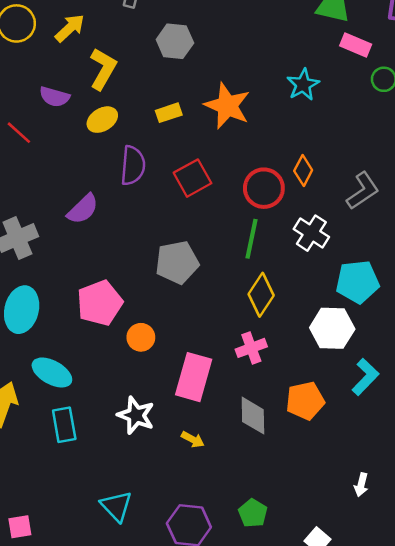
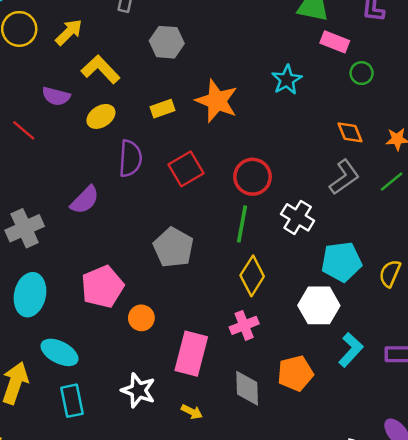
yellow L-shape: (103, 69) -> (101, 69), turned -72
orange diamond: (303, 170) -> (350, 132), moved, turned -48
gray pentagon: (177, 262) -> (173, 248), turned -30

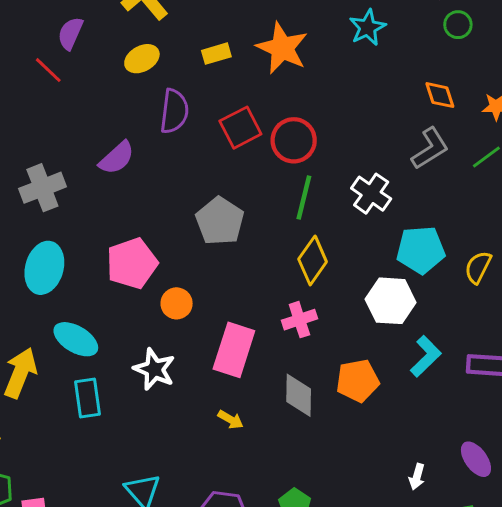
purple semicircle: (56, 96) -> (70, 33), moved, turned 96
red circle: (253, 177) -> (294, 140), moved
white star: (138, 390) -> (154, 369), moved

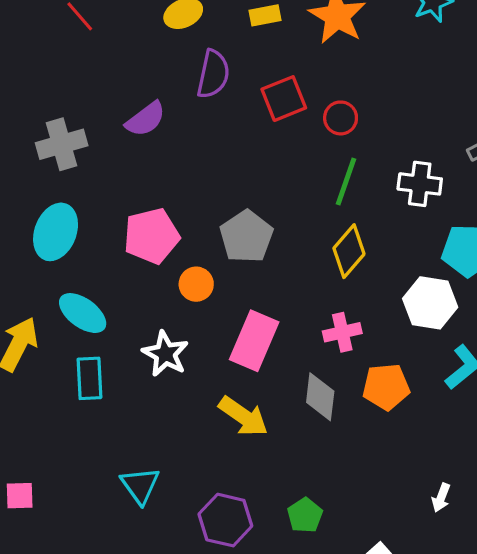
red circle: (294, 140) -> (341, 118), size x0.7
white cross: (371, 194) -> (420, 184), turned -33
gray pentagon: (220, 221) -> (246, 237), moved
pink cross: (299, 320) -> (342, 332), moved
yellow arrow: (231, 420) -> (243, 416), size x1.8

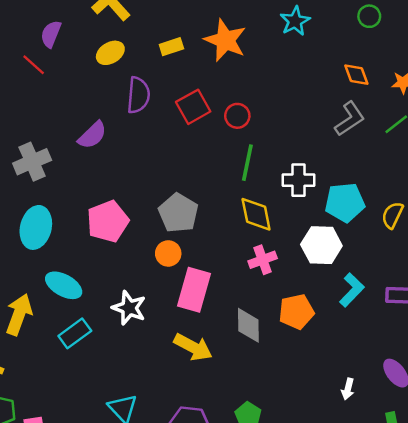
white cross: (420, 184) -> (299, 180), moved
yellow diamond: (349, 251) -> (256, 214), turned -45
orange circle: (196, 284) -> (168, 253), moved
pink cross: (342, 332) -> (263, 260), moved
cyan rectangle: (89, 378) -> (75, 333), turned 64

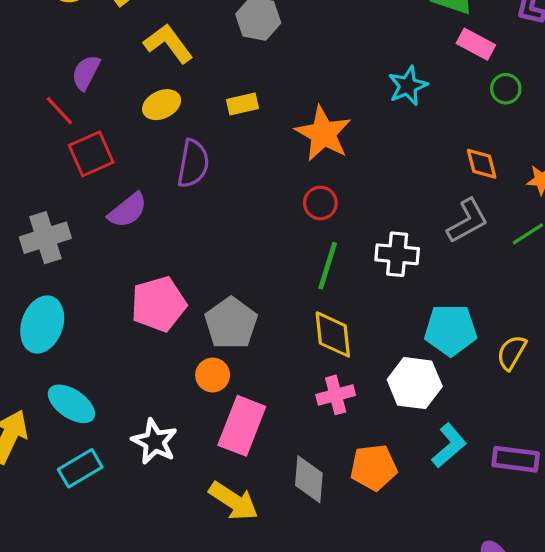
orange star: (225, 40) -> (323, 134), moved
red square: (193, 107) -> (91, 154), moved
white cross: (299, 180) -> (397, 254), moved
pink pentagon: (108, 221) -> (159, 304), moved

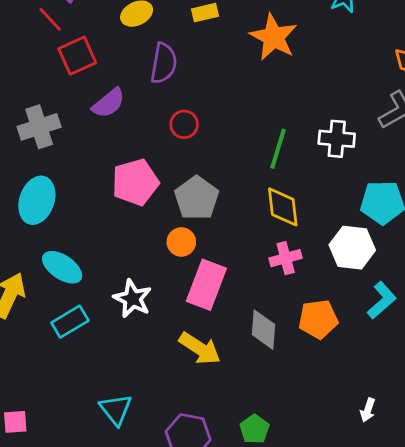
red circle: (320, 203) -> (184, 124), moved

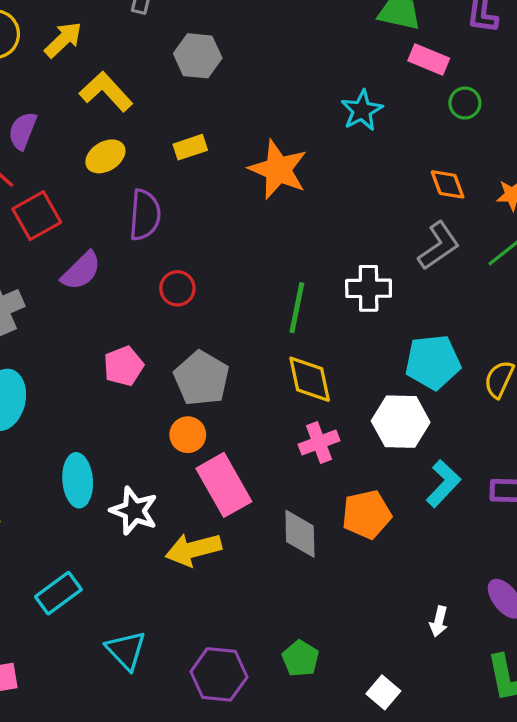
pink pentagon: (135, 182) -> (124, 366), size x0.7
cyan ellipse: (62, 267) -> (78, 480), moved, turned 57
pink rectangle: (206, 285) -> (224, 485), turned -45
cyan rectangle: (70, 322) -> (58, 593), moved
yellow arrow: (200, 348) -> (193, 549), moved, turned 138

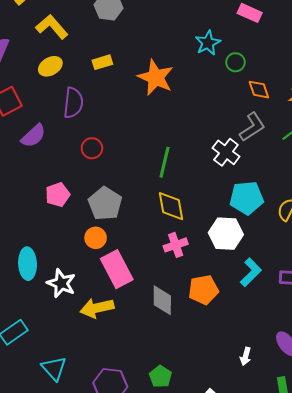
green circle: (465, 103) -> (236, 62), moved
white cross: (369, 288) -> (226, 152), moved, turned 36

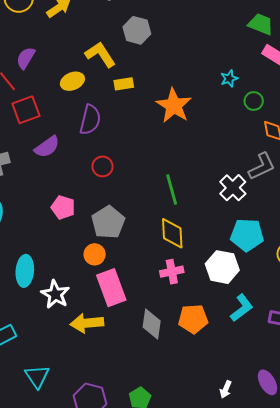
yellow L-shape: (52, 27) -> (100, 55), moved
cyan star: (208, 43) -> (229, 79), size x0.7
green line: (165, 162) -> (172, 189), turned -36
pink pentagon: (58, 195) -> (63, 207), turned 30

